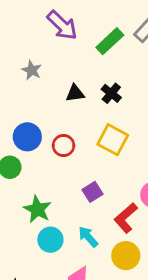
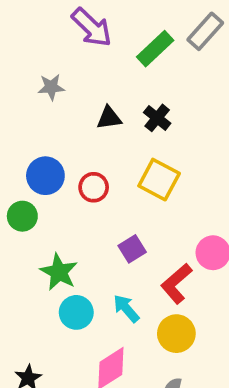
gray star: (32, 70) -> (51, 87), turned -30

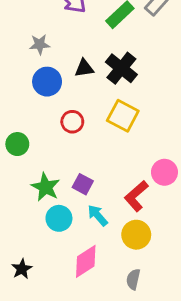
black cross: (157, 118) -> (121, 68), size x1.5
blue circle: (45, 176) -> (47, 82), moved
purple square: (132, 249) -> (83, 184), moved, turned -30

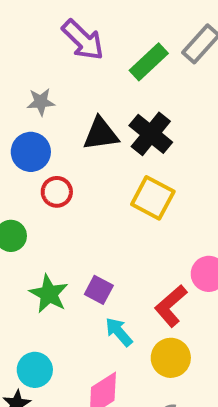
black triangle: (84, 68) -> (101, 134), size x1.4
blue circle: (47, 82) -> (31, 152), moved
red circle: (72, 122) -> (57, 192), moved
cyan circle: (59, 218) -> (35, 370), moved

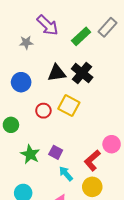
gray star: (41, 102) -> (26, 43), moved
red circle: (57, 192) -> (43, 111), moved
yellow square: (153, 198) -> (69, 106), moved

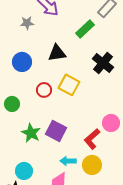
green rectangle: (81, 36) -> (85, 29), moved
black cross: (82, 73) -> (103, 63), moved
purple square: (56, 152) -> (56, 131), size x1.5
cyan arrow: (66, 174) -> (68, 161), moved, turned -49

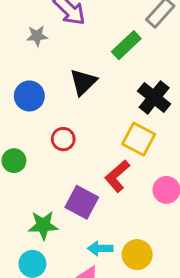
black triangle: (57, 53) -> (83, 82), turned -36
yellow square: (69, 85) -> (139, 139), moved
green star: (31, 133) -> (43, 225), moved, turned -30
red L-shape: (92, 139) -> (117, 176), moved

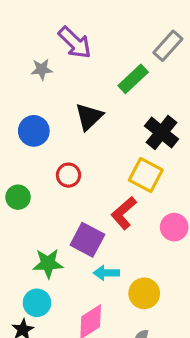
cyan arrow: (100, 248) -> (106, 273), moved

